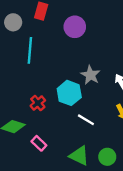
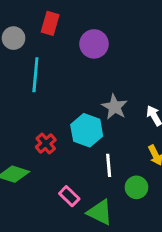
white line: (86, 120) -> (109, 165), turned 54
pink rectangle: (39, 143) -> (69, 196), moved
green circle: (107, 157) -> (136, 187), moved

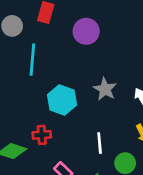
cyan hexagon: (87, 130) -> (62, 100), moved
red cross: (46, 143) -> (42, 135), moved, turned 36

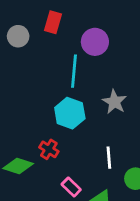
cyan line: (32, 60) -> (74, 71), moved
red cross: (42, 135) -> (49, 149), turned 36

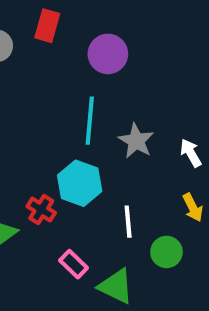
cyan line: (74, 71) -> (90, 121), moved
cyan hexagon: (70, 113) -> (80, 183), moved

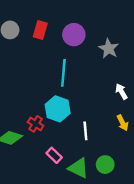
red rectangle: (47, 26) -> (40, 30), moved
gray star: (136, 141) -> (109, 49), moved
green circle: (166, 252) -> (105, 165), moved

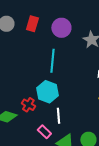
white line: (85, 131) -> (58, 116), moved

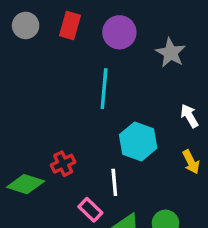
cyan hexagon: (47, 92) -> (138, 141), moved
red cross: (28, 105) -> (63, 164), turned 32

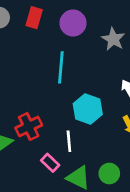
red cross: (63, 164) -> (29, 126), size x1.4

